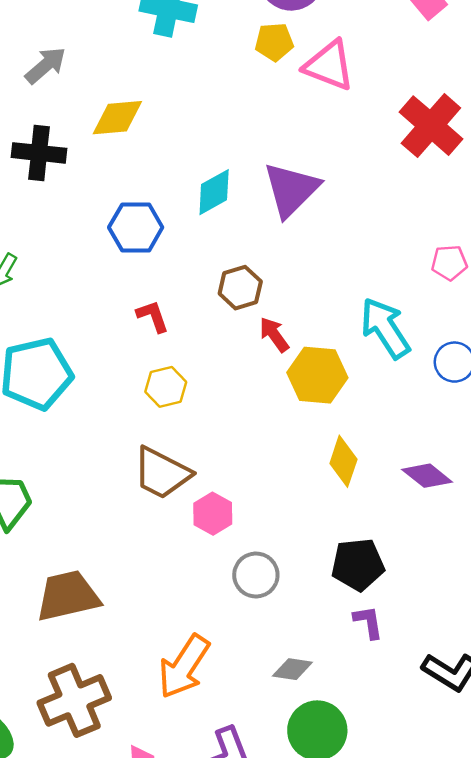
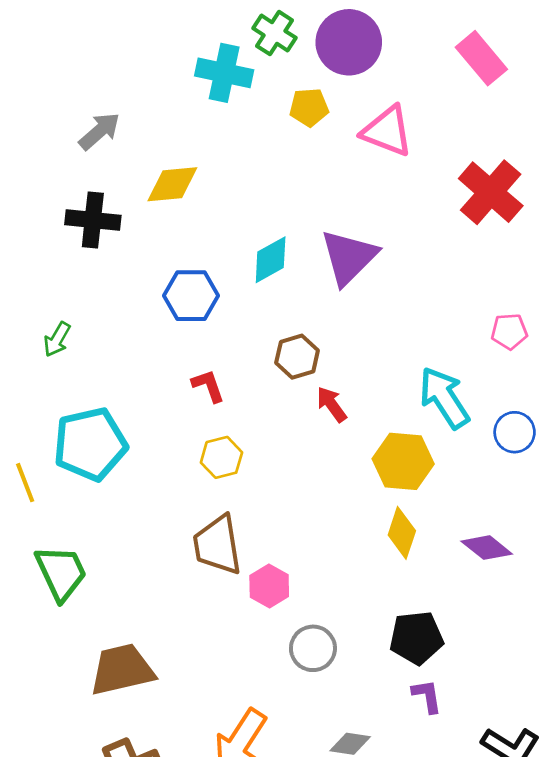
yellow pentagon: (274, 42) -> (309, 107), moved
yellow hexagon: (317, 375) -> (403, 461), moved
brown trapezoid: (162, 473) -> (217, 545), turned 54

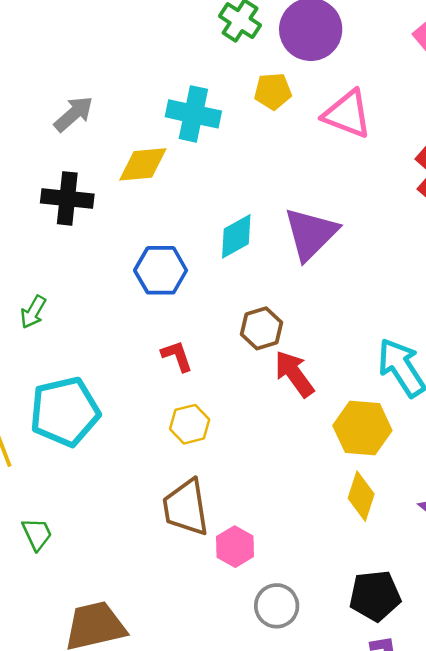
cyan cross: (224, 73) -> (193, 114), moved
red arrow: (332, 404) -> (294, 374), size x1.4
green trapezoid: (61, 573) -> (37, 534), size x0.6

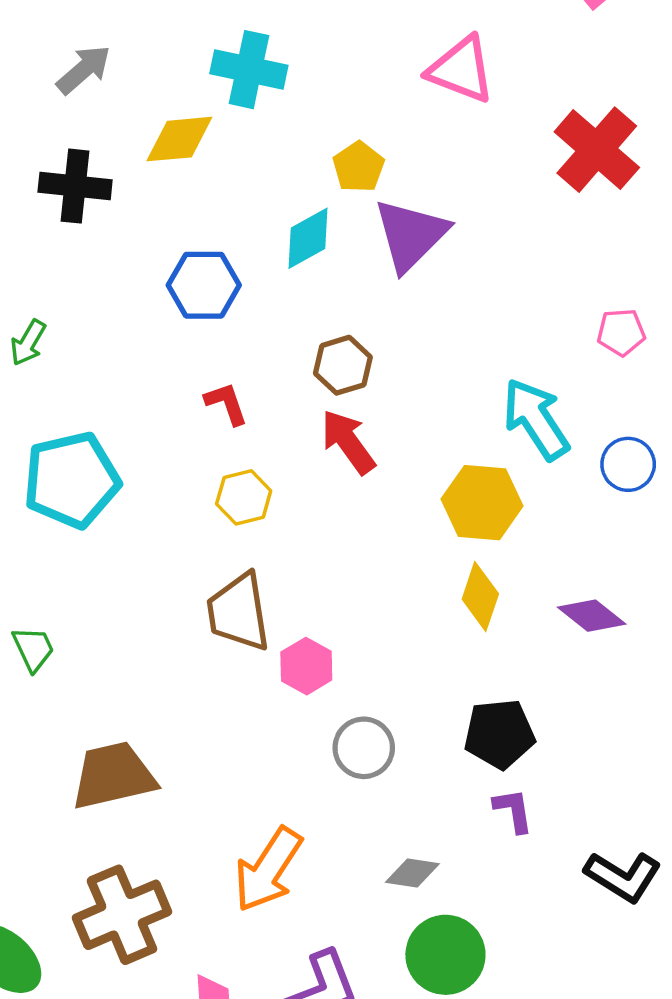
yellow pentagon: (273, 91) -> (359, 167), moved, turned -30
red arrow: (294, 374) -> (348, 442), moved

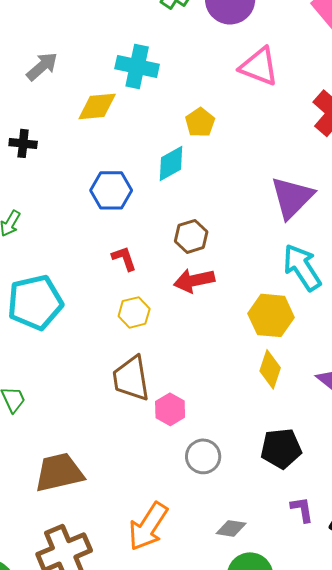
black cross: (75, 186) -> (23, 143), moved, size x0.7
purple triangle: (411, 235) -> (292, 197), moved
red arrow: (348, 442) -> (194, 280), turned -66
purple L-shape: (513, 810) -> (302, 509), moved

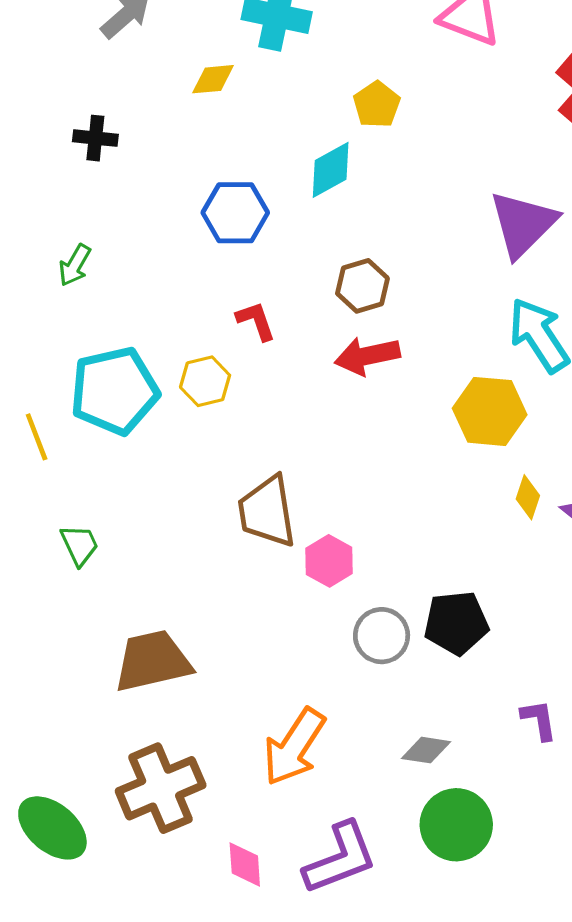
yellow diamond: (97, 106) -> (213, 79), size x0.7
yellow hexagon: (134, 312) -> (205, 381), moved
yellow diamond: (270, 369) -> (528, 497), moved, size x0.7
black pentagon: (281, 448) -> (456, 623), moved

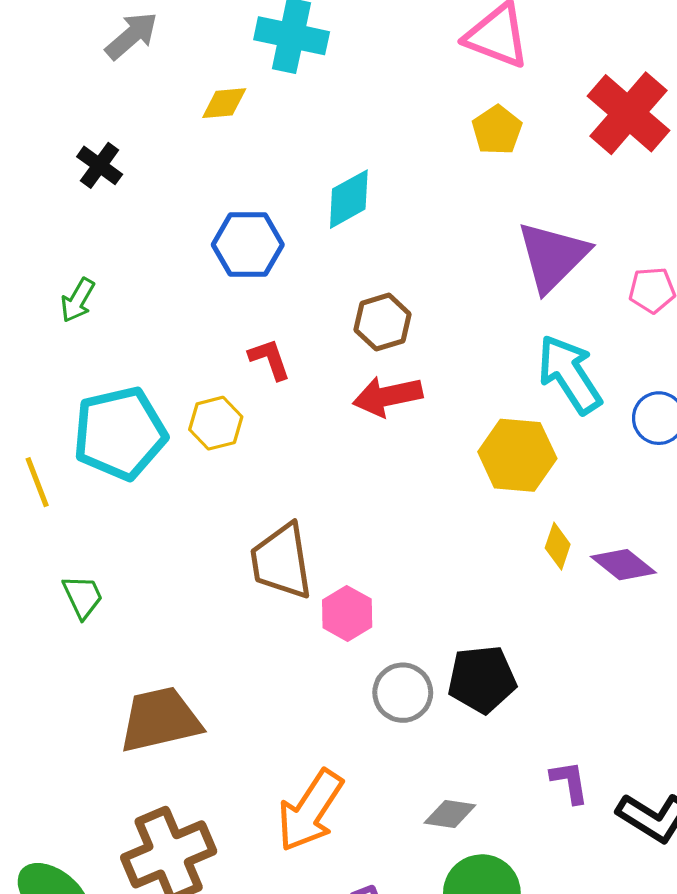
yellow pentagon: (377, 105) -> (497, 130), moved
black cross: (95, 138) -> (100, 165), turned 30

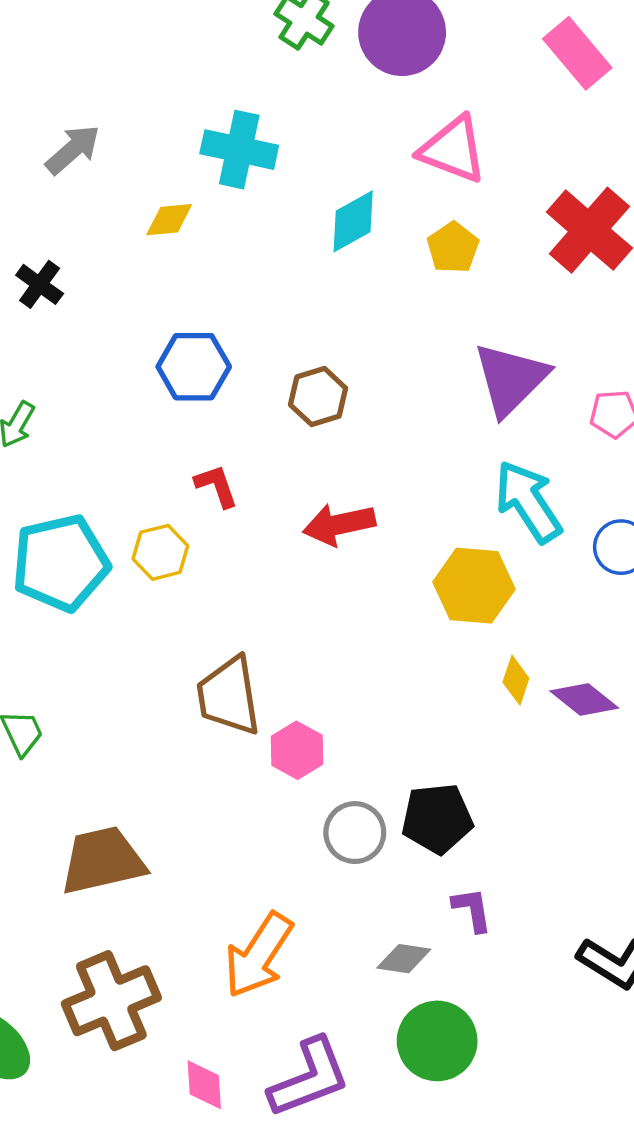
cyan diamond: (349, 199) -> (353, 221), moved
brown hexagon: (383, 322) -> (318, 396), moved
purple L-shape: (569, 782) -> (472, 910), moved

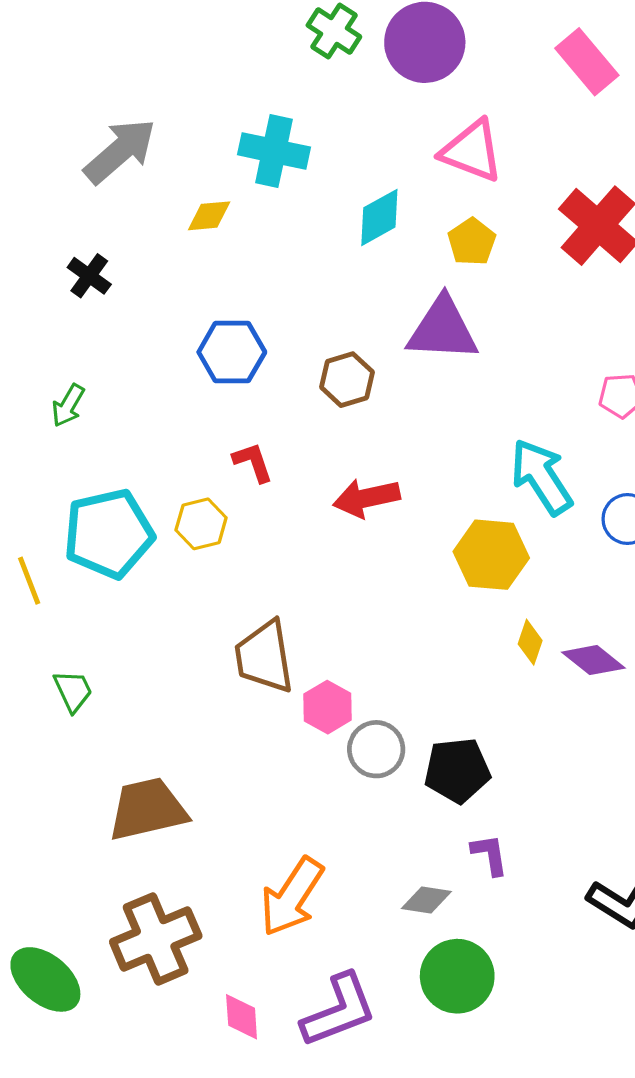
gray arrow: (73, 150) -> (120, 151), size x1.4
purple triangle: (511, 379) -> (443, 329), moved, turned 48
gray circle: (355, 833) -> (376, 749), moved

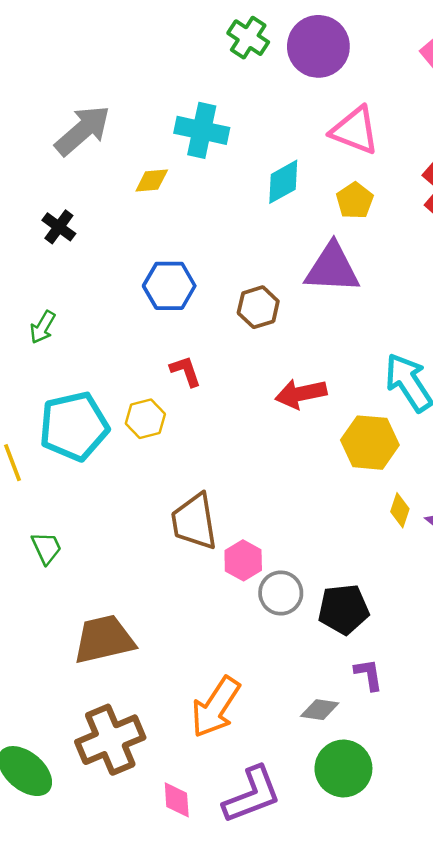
red arrow: (366, 498) -> (301, 394), moved

